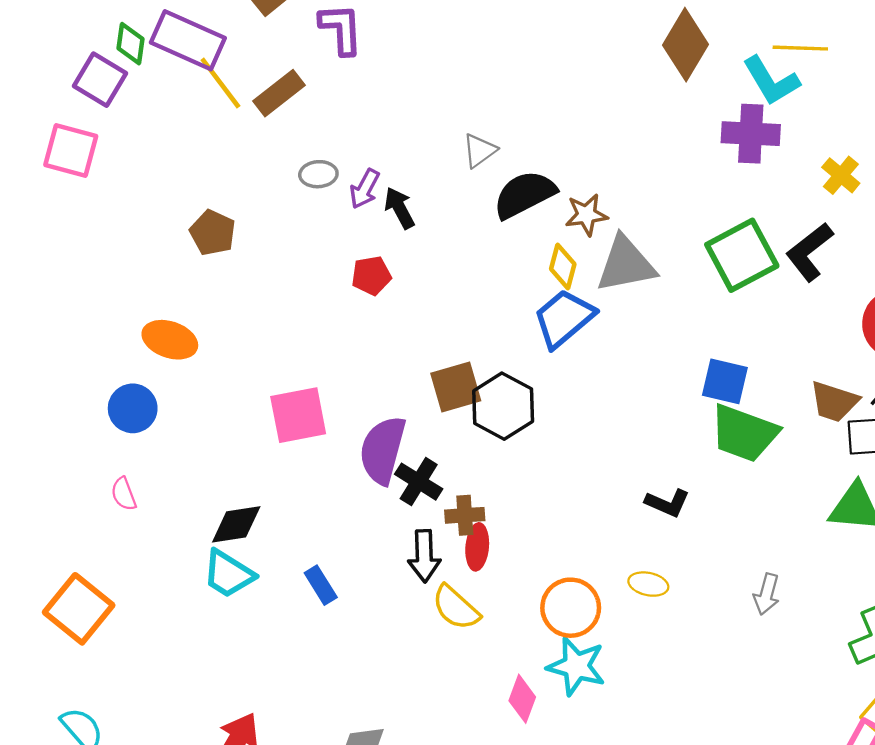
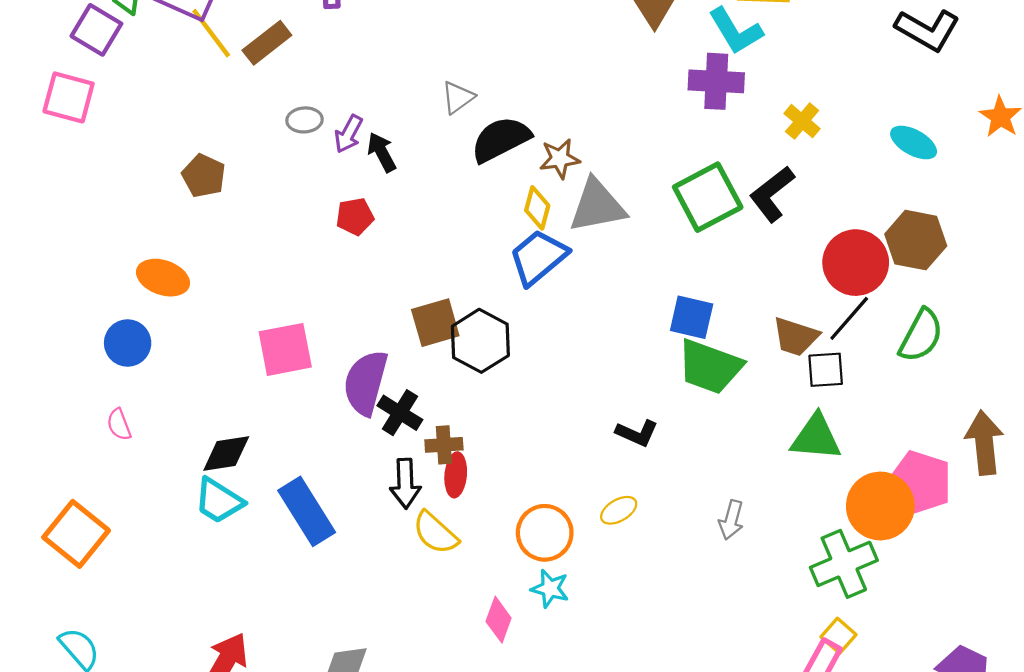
yellow ellipse: (648, 584) -> (619, 510), turned -42
blue rectangle: (321, 585) -> (307, 511), size x1.8
cyan star: (576, 666) -> (550, 589), size x0.7

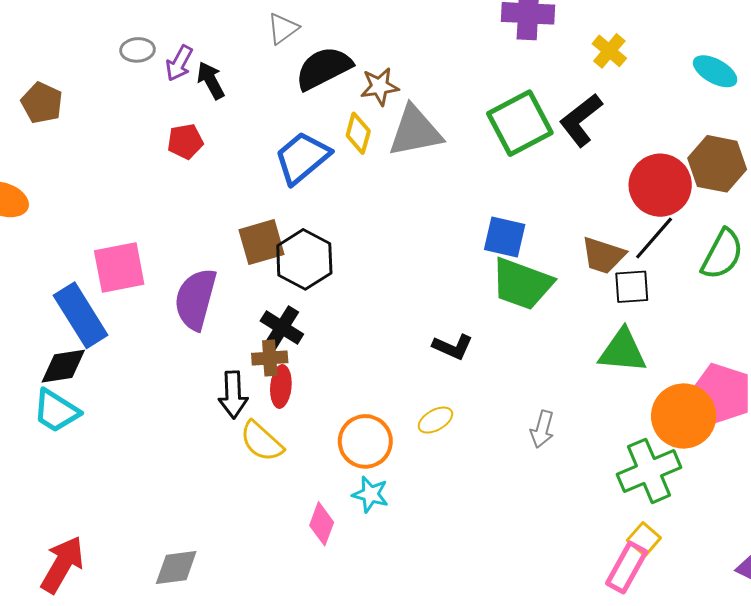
blue trapezoid: (538, 257) -> (302, 158), moved
black cross: (400, 413) -> (282, 328), moved
blue rectangle: (307, 511) -> (81, 315), moved

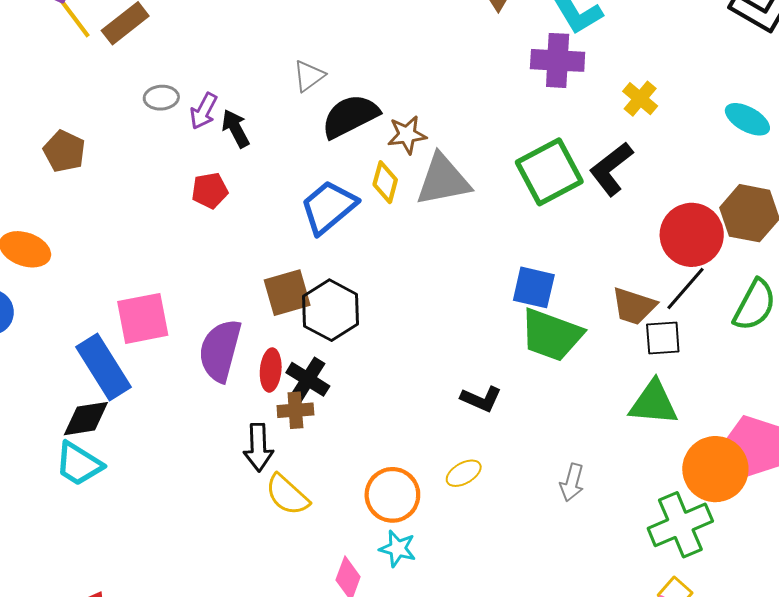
red ellipse: (281, 386) -> (271, 370), moved

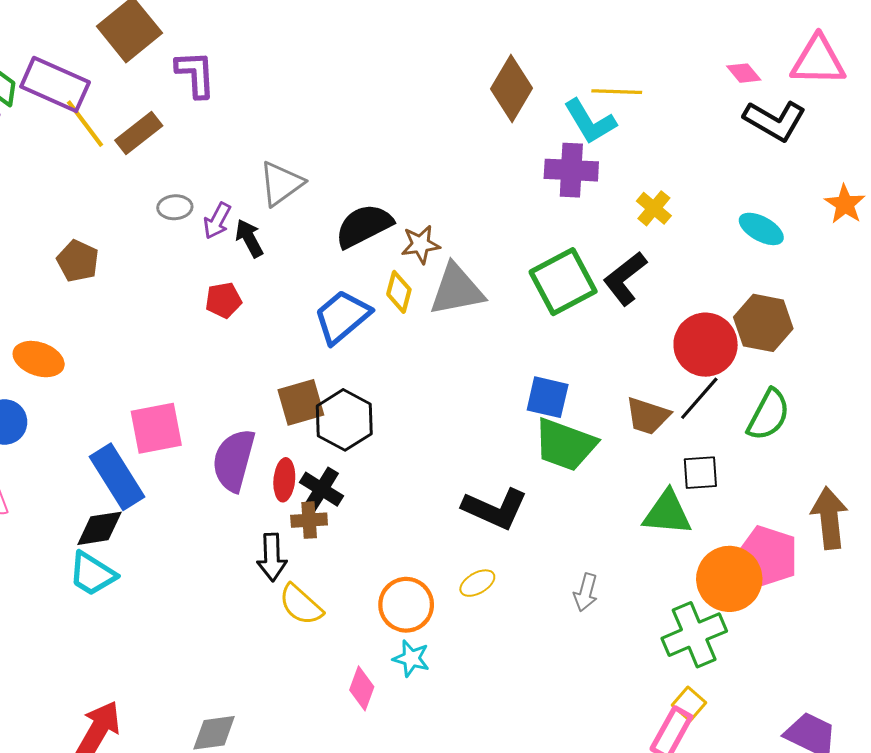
gray triangle: (309, 76) -> (281, 184), moved, size x1.4
black square: (663, 338) -> (700, 473), moved
black L-shape: (481, 399) -> (495, 509), size x1.6

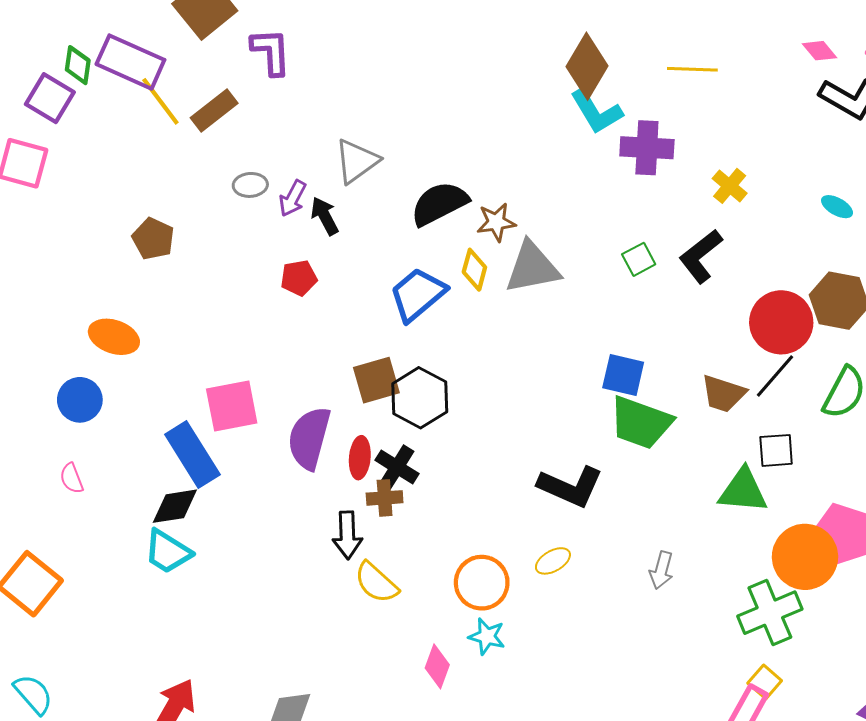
cyan L-shape: (590, 122) -> (596, 112), moved
cyan ellipse: (761, 229) -> (837, 207), size x0.7
green square: (563, 282) -> (639, 259), size x0.5

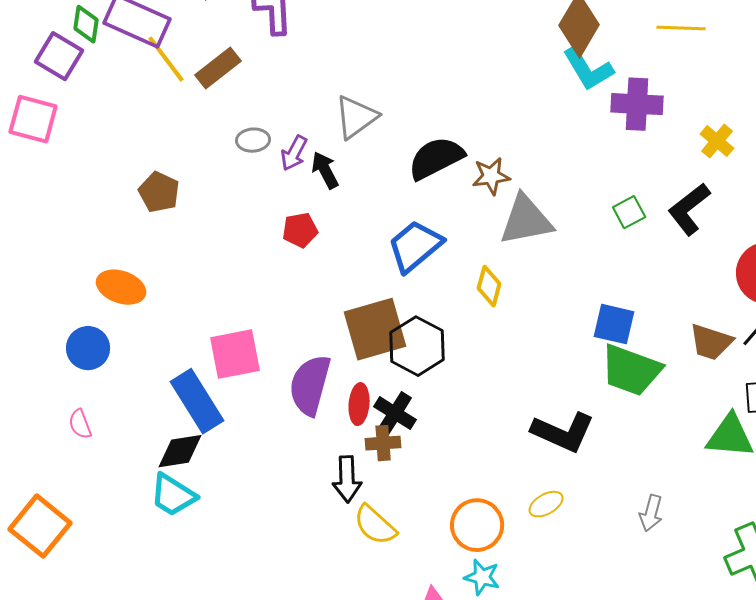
yellow diamond: (474, 270) -> (489, 286), moved
brown square: (376, 380) -> (375, 329), size x1.4

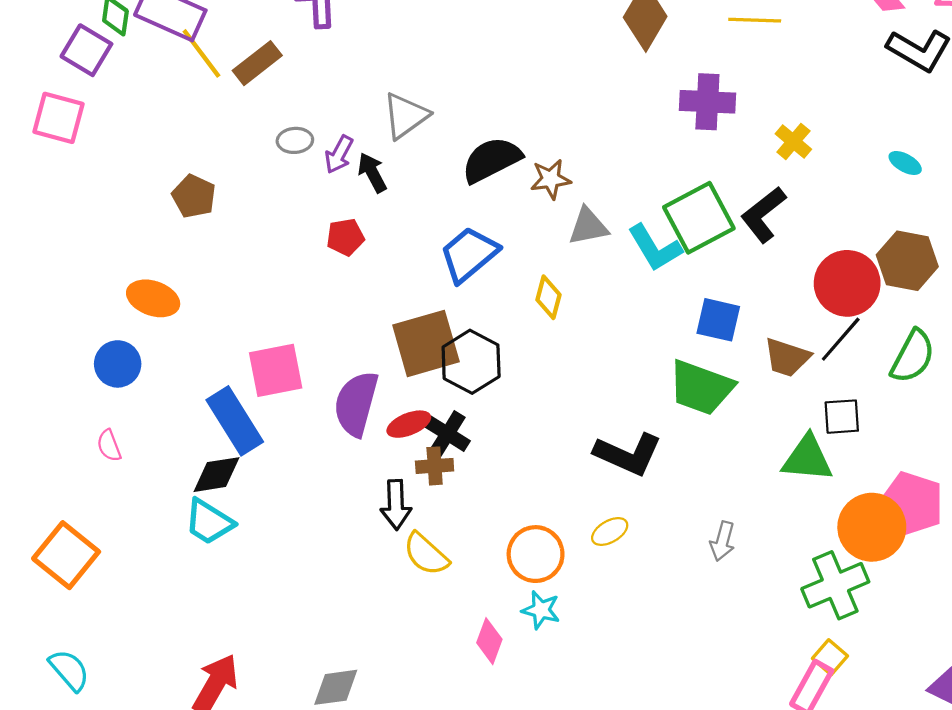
cyan L-shape: (588, 69) -> (655, 248), moved
green square: (629, 212) -> (699, 218), size x2.0
gray triangle: (526, 220) -> (588, 226), size x0.7
blue square: (614, 324) -> (718, 320), moved
red ellipse: (359, 404) -> (409, 424), turned 63

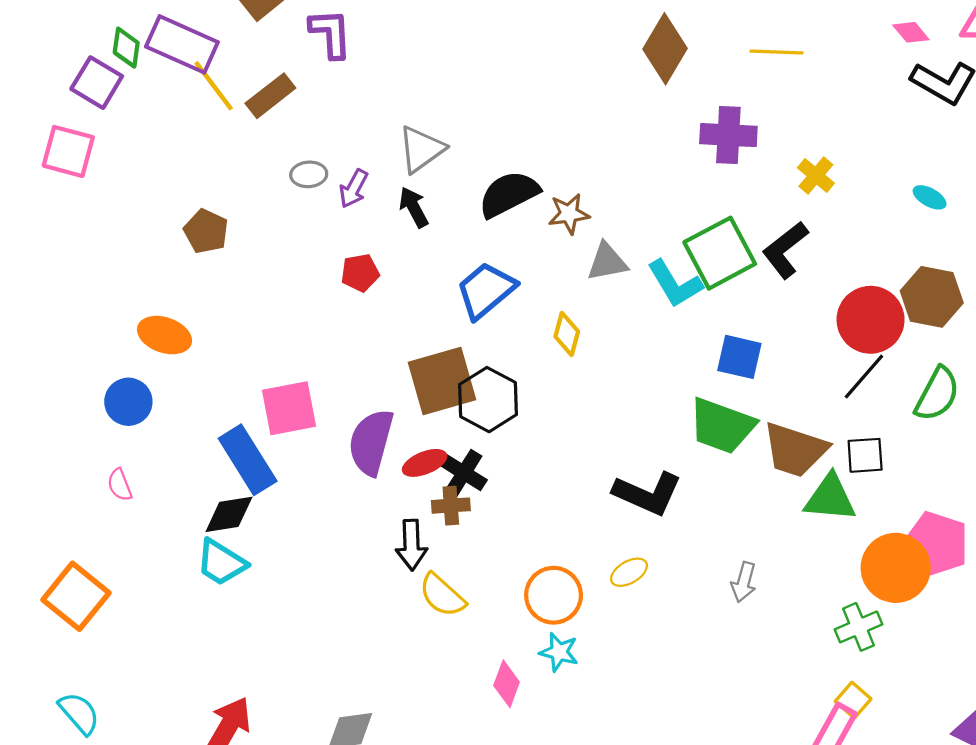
black arrow: (372, 173) -> (414, 207), moved
brown trapezoid: (787, 357) -> (795, 450), moved, size x1.4
green cross: (835, 585) -> (859, 627), size x0.7

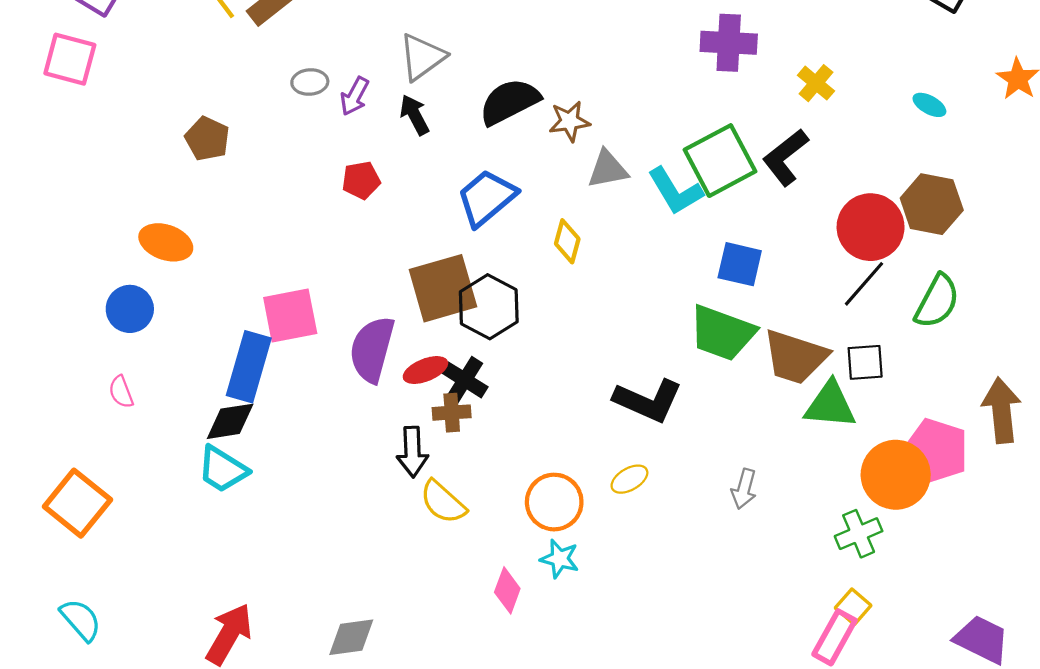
blue rectangle: (248, 460) -> (249, 367), turned 48

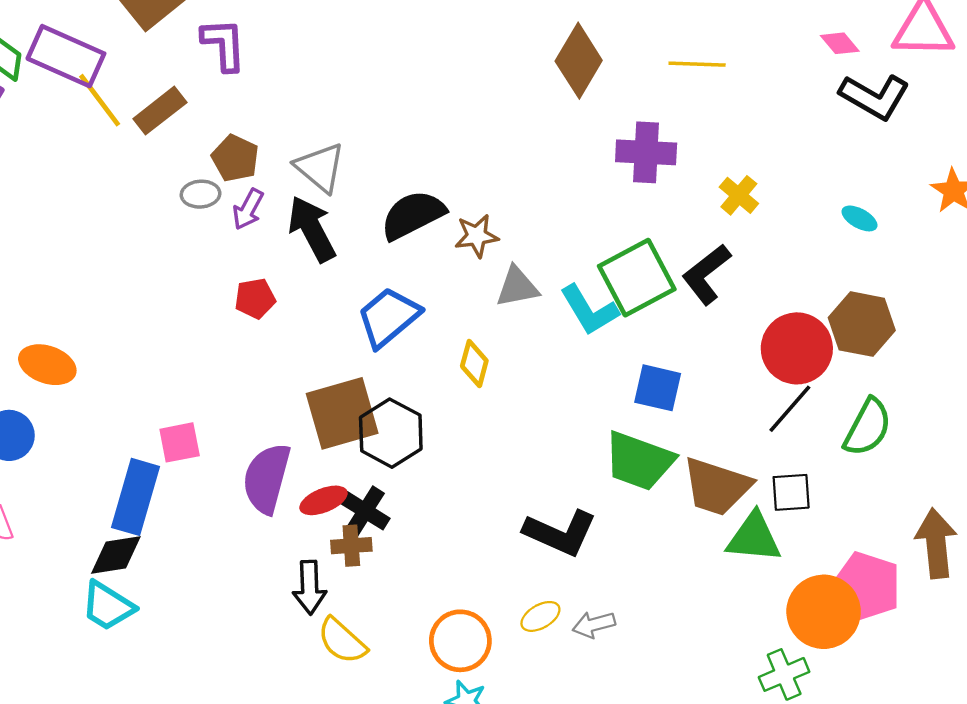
gray triangle: (422, 57) -> (320, 167), turned -44
black arrow: (415, 115) -> (312, 229), size x1.5
brown pentagon: (207, 139) -> (235, 158), moved
pink square: (290, 315) -> (180, 442), size x0.7
gray arrow: (744, 489) -> (594, 625), moved, turned 60

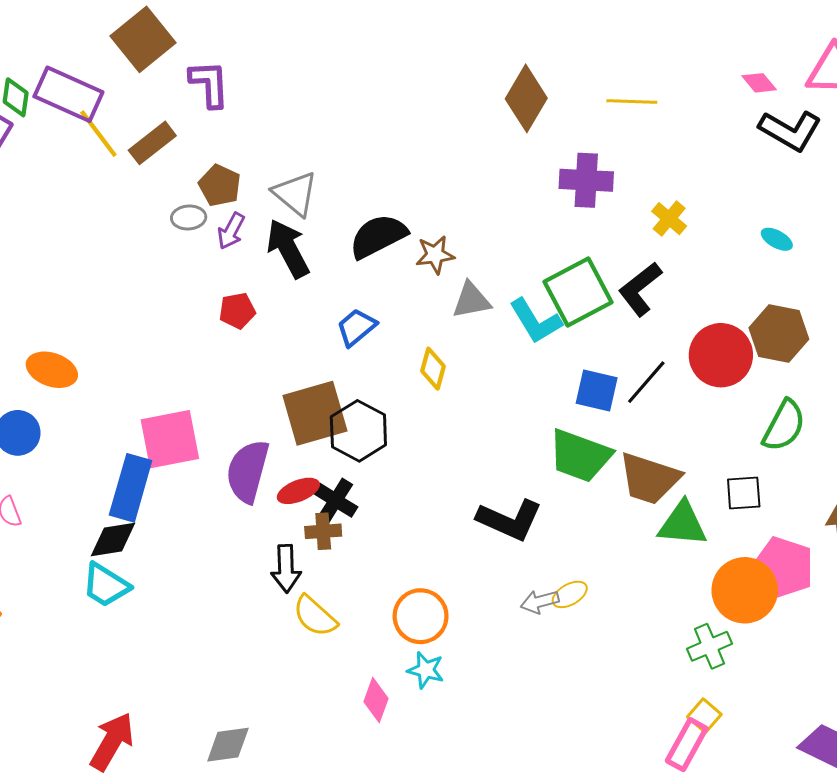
blue trapezoid: (388, 317) -> (356, 327), size x0.7
black line: (790, 409) -> (646, 382), moved
pink square: (180, 442) -> (170, 439), size x1.6
black square: (791, 492) -> (744, 493), moved
yellow ellipse: (540, 616) -> (570, 594), moved

